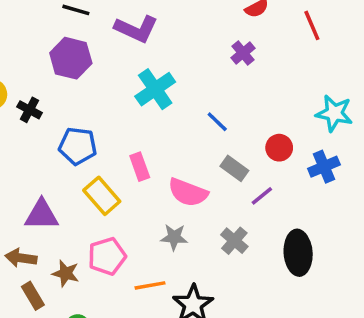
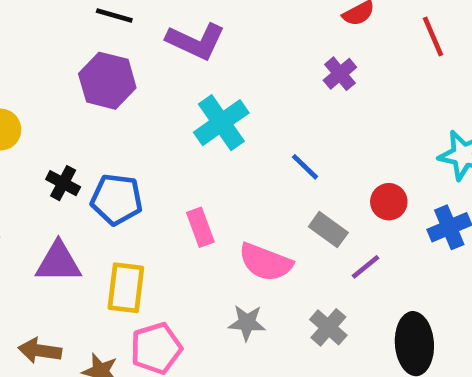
black cross: (29, 110) -> (63, 183), moved
yellow rectangle: (102, 196) -> (126, 288), moved, turned 48
purple triangle: (42, 215) -> (58, 262), moved

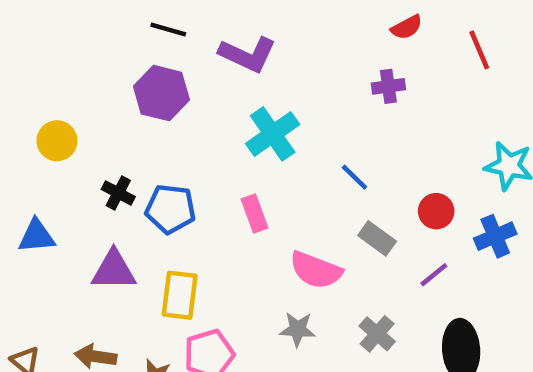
purple cross: (340, 74) -> (388, 86), turned 32
pink rectangle: (200, 227) -> (254, 213), moved
purple line: (366, 267) -> (434, 275), moved

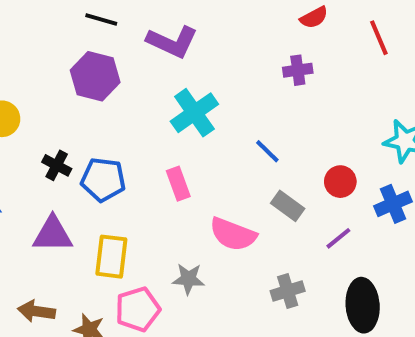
gray star: (298, 329) -> (188, 279), moved
gray cross: (377, 334) -> (288, 291), turned 32

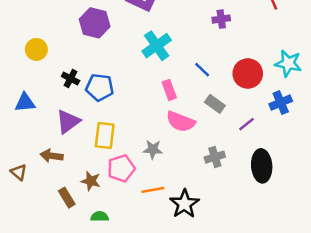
red circle: (340, 182) -> (248, 73), moved, size x1.5
pink rectangle: (178, 184) -> (169, 90), moved
purple triangle: (53, 234) -> (68, 122), turned -36
brown arrow: (36, 311) -> (52, 156), moved

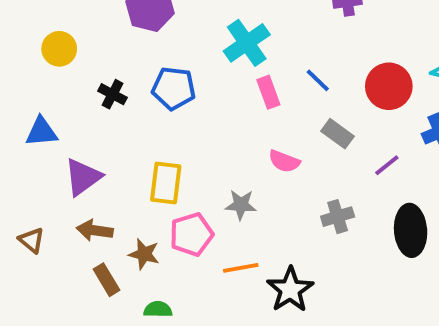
blue pentagon: (100, 87) -> (174, 88), moved
pink rectangle: (169, 90) -> (268, 92), moved
purple triangle: (68, 122) -> (83, 177), moved
pink semicircle: (181, 122) -> (284, 161), size x0.7
brown arrow: (52, 156) -> (95, 230), moved

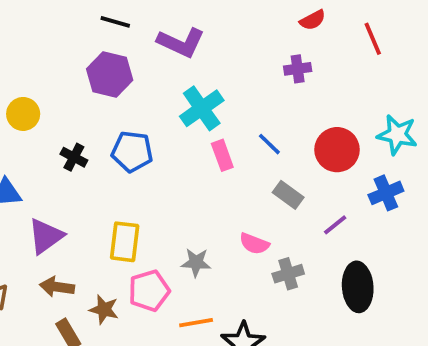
pink semicircle: (284, 161) -> (254, 244), moved

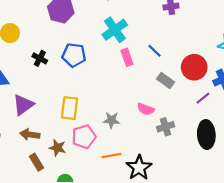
red circle: (337, 150) -> (194, 67), moved
purple line: (335, 225) -> (203, 98), moved

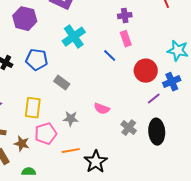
pink rectangle: (127, 57) -> (126, 39), moved
gray rectangle: (166, 80) -> (62, 83), moved
gray cross: (166, 127) -> (129, 128), moved, turned -35

